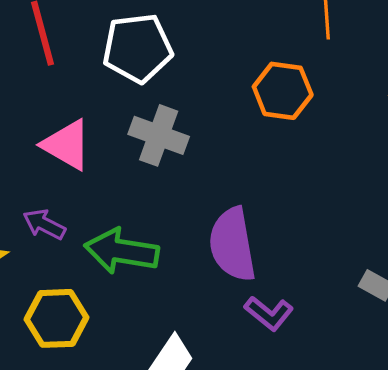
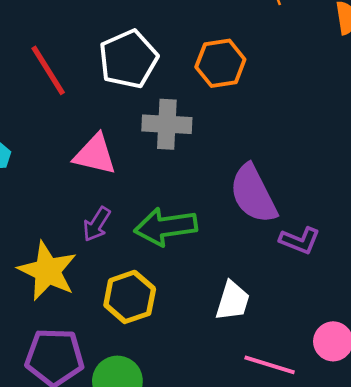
orange hexagon: (283, 91) -> (220, 63), moved
purple arrow: (44, 224) -> (97, 224), turned -68

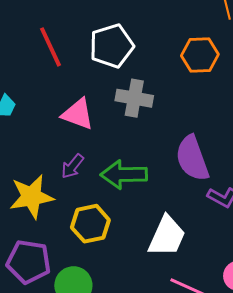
orange hexagon: (220, 63) -> (200, 55), moved
yellow star: (48, 271) -> (31, 197), turned 30
white trapezoid: (233, 301) -> (167, 236), size x1.4

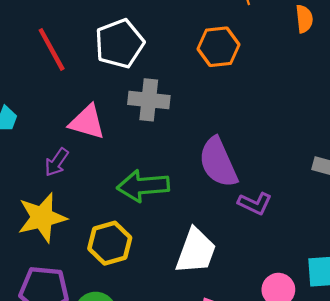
purple arrow: (72, 166) -> (57, 162), moved

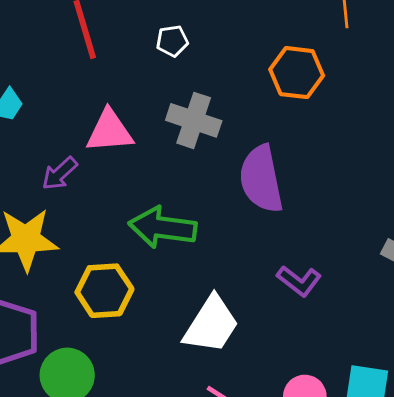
white pentagon: (119, 44) -> (172, 41), size x0.5
pink triangle: (87, 122) -> (110, 131), turned -33
purple semicircle: (218, 162) -> (261, 179), moved

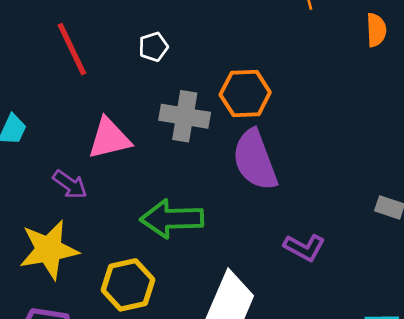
orange hexagon: (297, 73) -> (245, 93), moved
purple arrow: (60, 174) -> (70, 184), turned -93

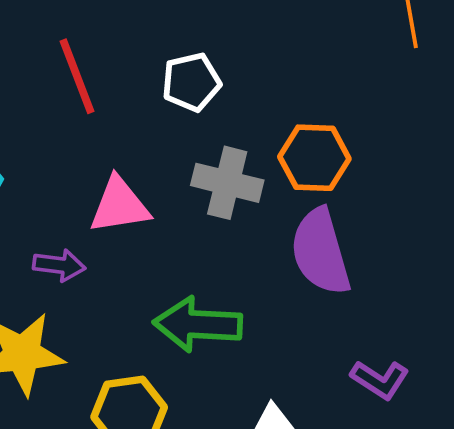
white pentagon: (153, 47) -> (191, 82), size x1.4
purple arrow: (70, 184) -> (59, 265), turned -33

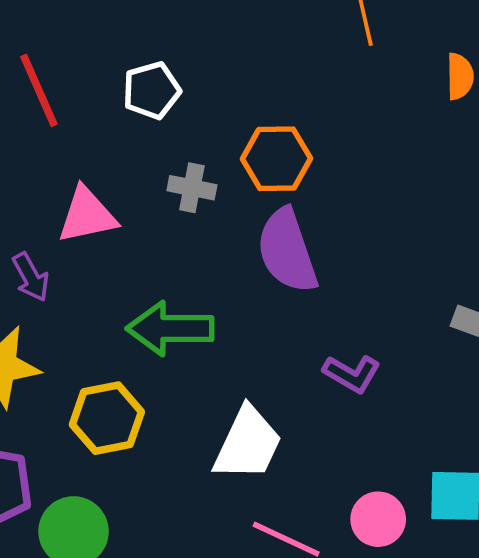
gray cross: (227, 183) -> (192, 188), size x0.7
purple arrow: (59, 265) -> (31, 277), turned 57

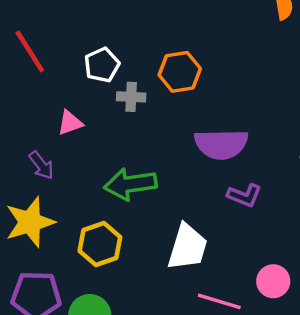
white pentagon: (152, 90) -> (102, 65), moved
pink triangle: (87, 215) -> (70, 123), size x0.7
purple semicircle: (287, 251) -> (221, 144), moved, turned -64

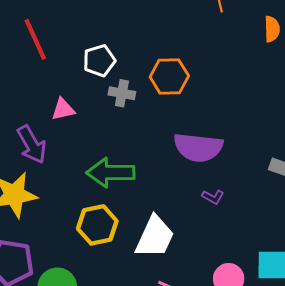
purple arrow: (41, 165) -> (32, 144), size x1.4
purple L-shape: (244, 195) -> (213, 197), size x0.7
yellow hexagon: (100, 244) -> (97, 225), moved

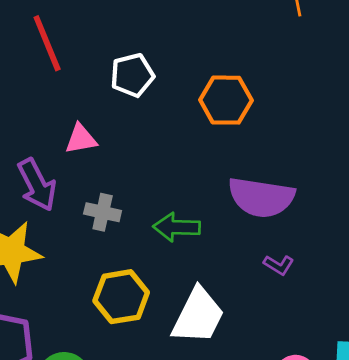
gray cross: (122, 93) -> (103, 212), moved
green arrow: (110, 173) -> (177, 227), moved, size x0.7

